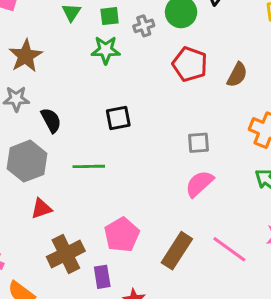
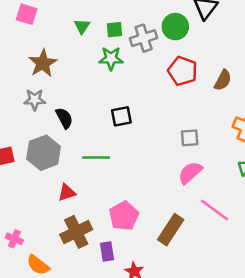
gray cross: (144, 26) -> (144, 38), size x1.5
red triangle: (41, 209) -> (67, 193), moved
pink line: (229, 249) -> (214, 210), moved

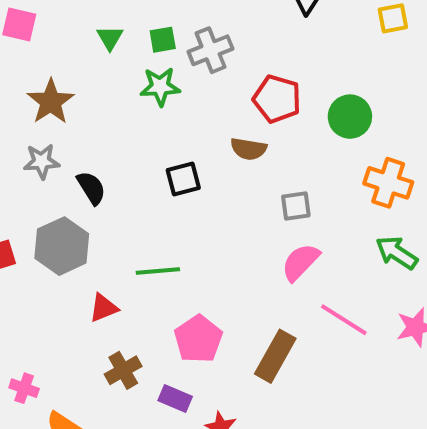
green circle: (175, 27) -> (350, 117), moved
brown semicircle: (223, 80) -> (249, 149), moved, turned 75
green line: (96, 158) -> (158, 271), moved
brown cross: (76, 232) -> (123, 370), size x0.7
purple rectangle: (107, 252) -> (175, 398), turned -54

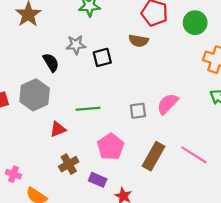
gray star: (42, 161) -> (76, 45), moved
gray square: (296, 206) -> (138, 111), moved
pink line: (344, 320) -> (194, 155), moved

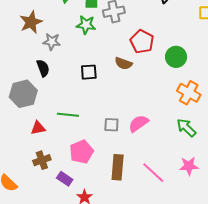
gray star: (76, 45) -> (52, 42), moved
brown rectangle: (153, 156) -> (118, 167), turned -35

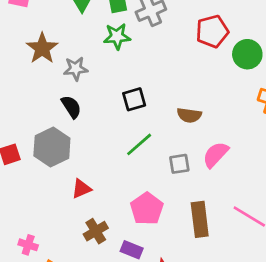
red pentagon: (142, 42) -> (212, 31), moved, turned -30
brown semicircle: (123, 63) -> (189, 115), moved
green line: (68, 115) -> (139, 144), moved, turned -35

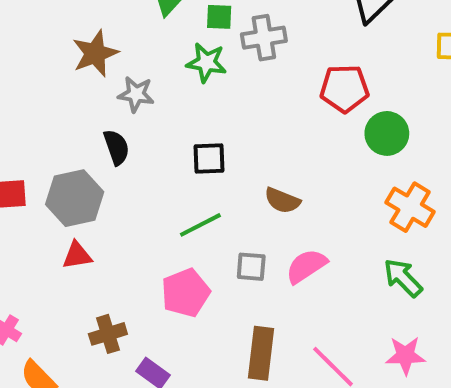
red triangle: (81, 189) -> (77, 255), moved
pink pentagon: (147, 209) -> (185, 293), moved

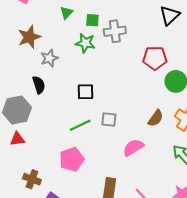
gray star: (136, 94) -> (49, 58), turned -30
brown semicircle: (282, 201) -> (156, 118), moved, turned -78
gray square: (251, 267) -> (109, 120), moved
brown cross: (108, 334) -> (32, 179), turned 36

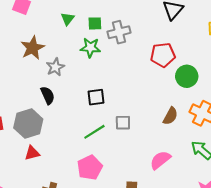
pink semicircle: (133, 147) -> (160, 160), moved

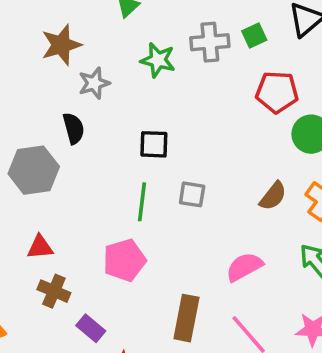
green square: (95, 23) -> (254, 36), moved, turned -32
green line: (94, 132) -> (142, 202), turned -60
red triangle: (32, 153) -> (40, 247), moved

